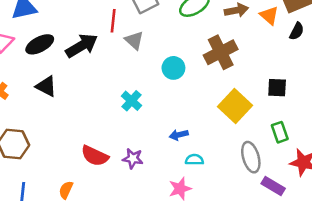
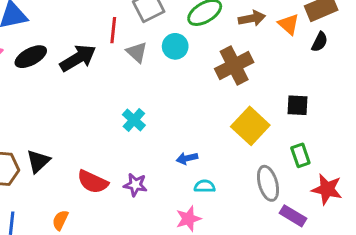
cyan circle: (173, 68) -> (175, 46), moved
black triangle: (46, 86) -> (38, 161), moved, turned 50

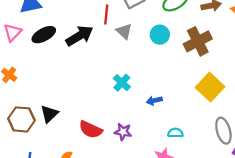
cyan circle: (175, 46) -> (160, 35), moved
blue arrow: (187, 158) -> (154, 100), moved

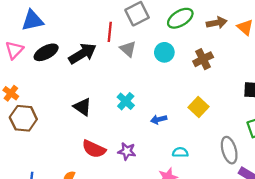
brown cross: (198, 41) -> (203, 59), size x0.7
yellow square: (210, 87) -> (198, 107), moved, size x0.7
black triangle: (49, 114) -> (82, 107), moved, turned -42
brown hexagon: (21, 119) -> (23, 118), moved

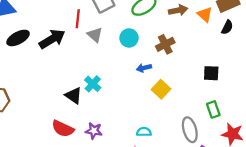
black triangle: (82, 107) -> (74, 96), moved
blue arrow: (159, 119) -> (144, 68), moved

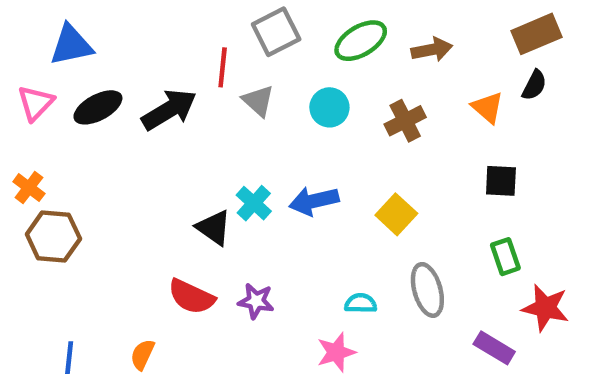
orange triangle: (205, 14) -> (488, 107), moved
blue arrow: (144, 68) -> (314, 201), moved, size x1.5
gray ellipse: (190, 130) -> (427, 290), moved

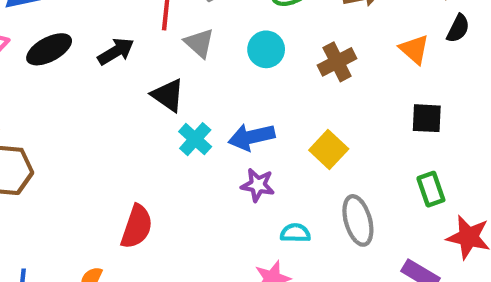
black arrow: (169, 110) -> (116, 51), size x0.7
black triangle: (214, 228) -> (168, 95), moved
red semicircle: (191, 297) -> (137, 227), turned -96
purple star: (256, 301) -> (258, 185), moved

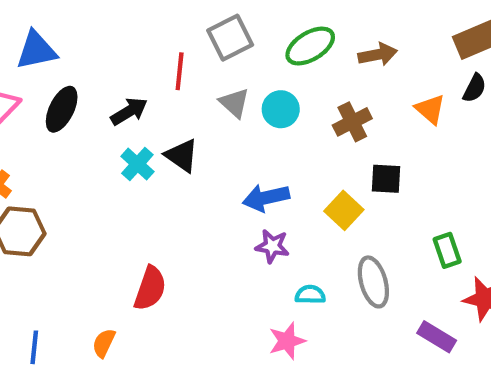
gray triangle: (199, 43) -> (234, 103), moved
black ellipse: (49, 49) -> (62, 109), turned -36
black square: (427, 118) -> (386, 179), moved
cyan cross: (195, 139) -> (137, 164), moved

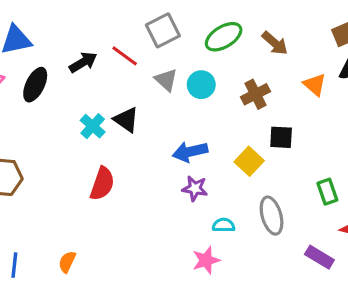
brown arrow: (378, 54) -> (275, 43), turned 52
red line: (180, 71) -> (125, 56), turned -60
black arrow: (129, 111) -> (83, 62), moved
red semicircle: (150, 288) -> (102, 184), moved

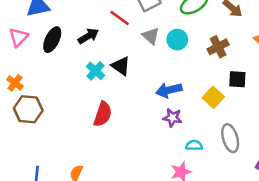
black arrow: (83, 62) -> (88, 36), moved

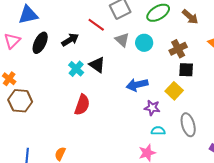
black square: (237, 79) -> (186, 70), moved
purple star: (172, 118) -> (152, 108), moved

